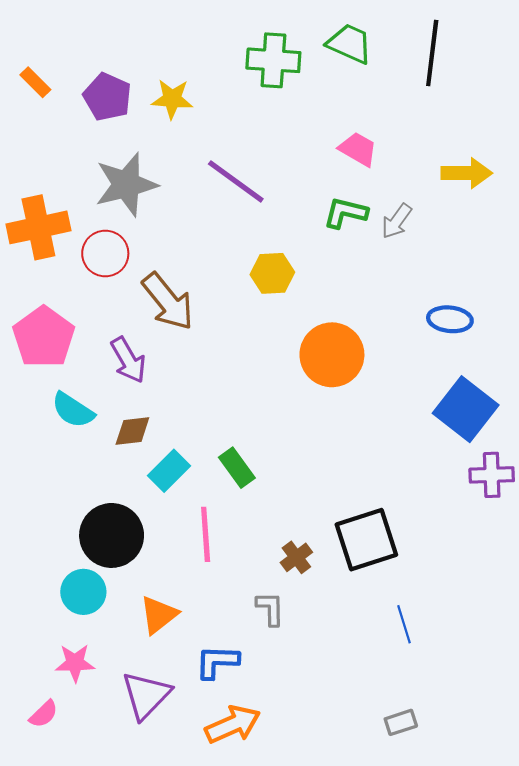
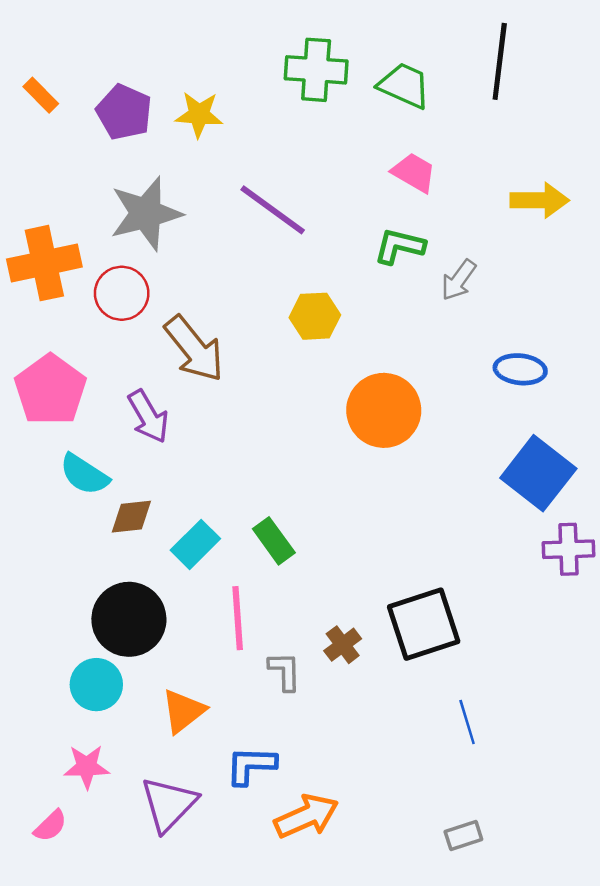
green trapezoid: (350, 44) -> (404, 86), moved
gray arrow: (397, 221) -> (459, 280), moved
brown diamond: (132, 431) -> (131, 517), moved
gray L-shape: (270, 609) -> (285, 671), moved
orange arrow: (233, 724) -> (306, 816), moved

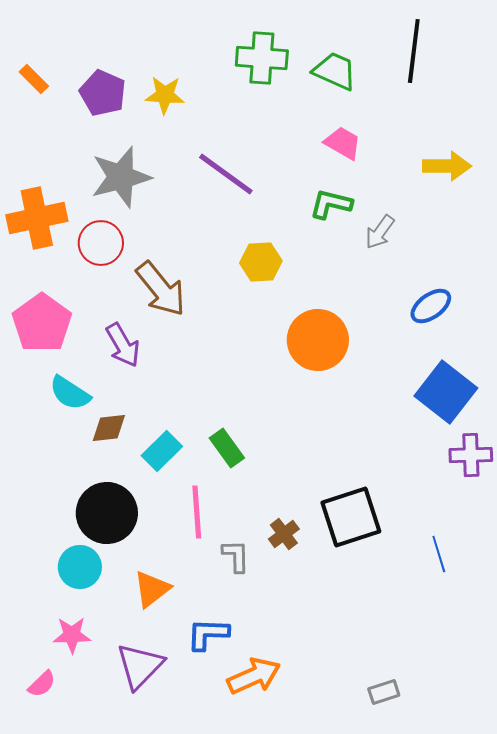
blue ellipse: (520, 369) -> (431, 306), turned -42
blue line: (467, 722) -> (439, 554), moved

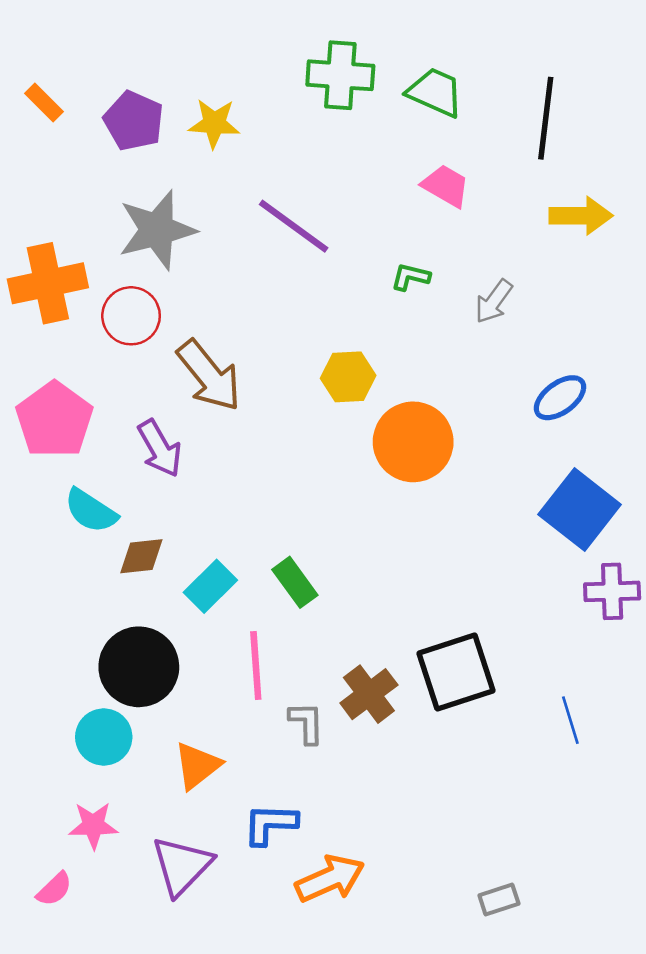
black line: (414, 51) -> (546, 118), moved
green L-shape: (331, 204) -> (411, 277), moved, size x0.7
yellow hexagon: (261, 262) -> (348, 377), moved
brown cross: (284, 534) -> (369, 694), size x1.4

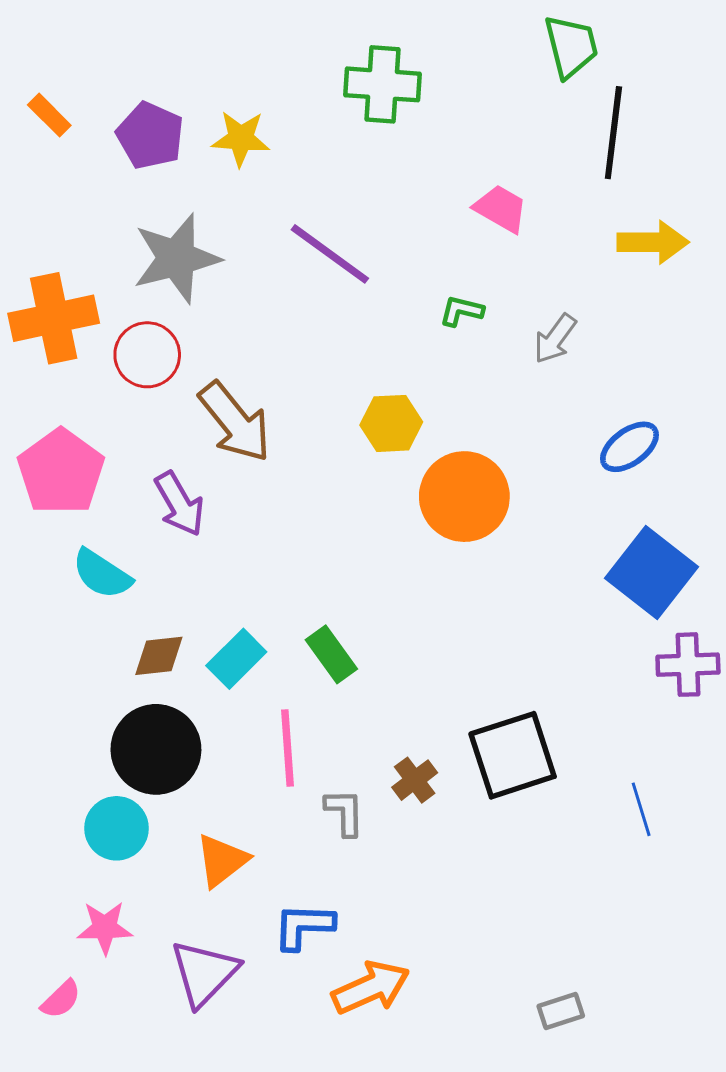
green trapezoid: (435, 92) -> (571, 46), moved, turned 52
brown diamond: (141, 556) -> (159, 656), moved
brown cross: (369, 694) -> (415, 780), size x0.7

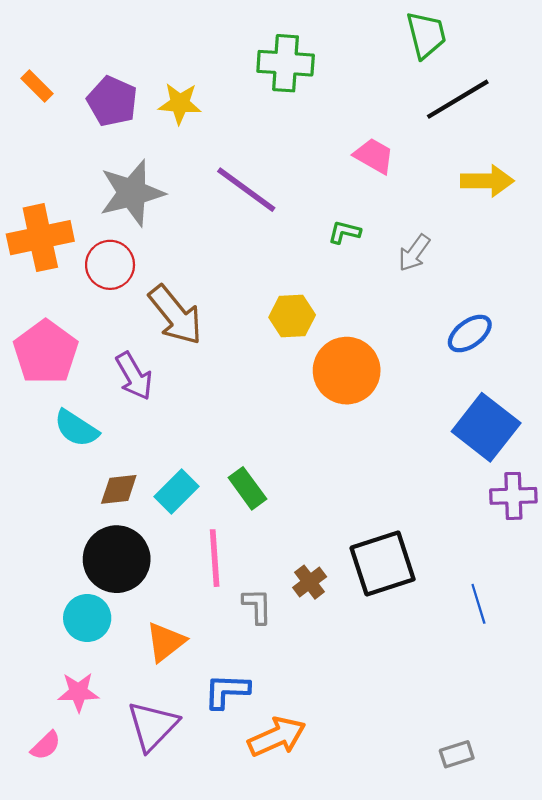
black line: (613, 133) -> (458, 99), turned 52
gray rectangle: (561, 1011) -> (457, 754), moved

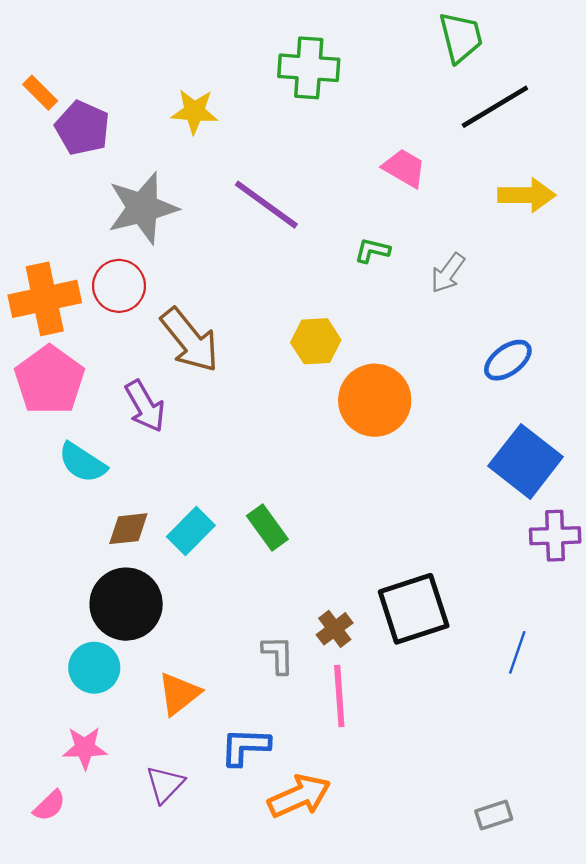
purple pentagon: (112, 101) -> (82, 128), moved
orange cross: (40, 238) -> (45, 299), moved
pink line: (215, 558) -> (339, 696), moved
blue line: (478, 604) -> (517, 652), turned 36
purple triangle: (153, 726) -> (165, 784), size x0.7

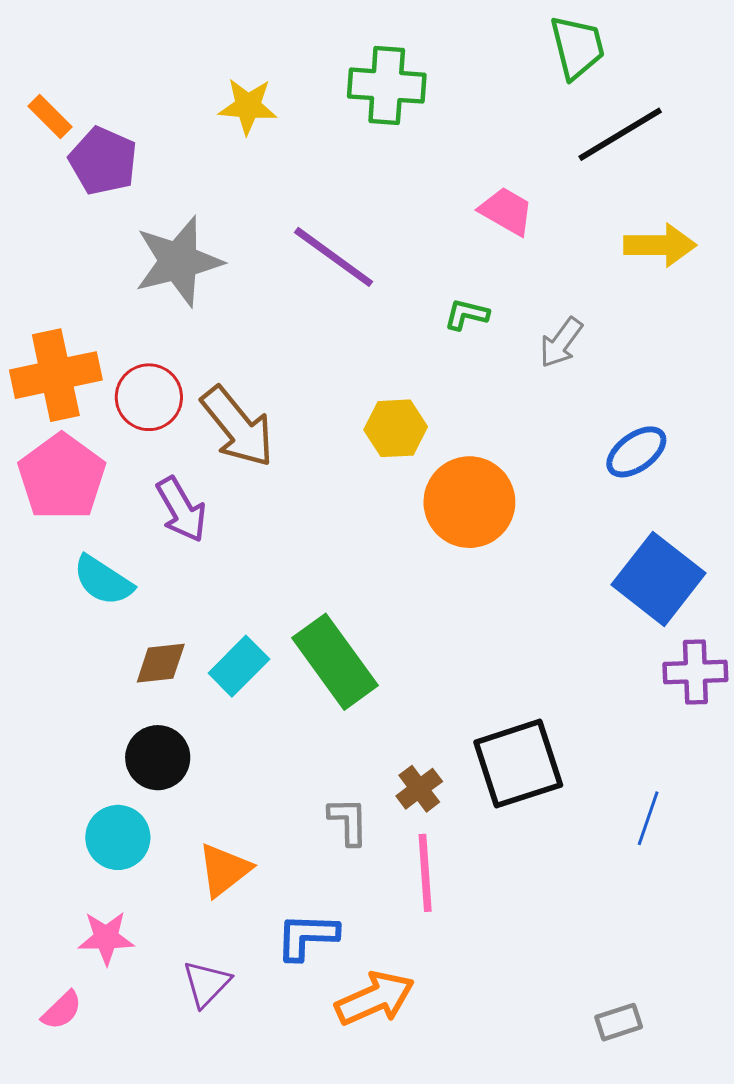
yellow star: (194, 111) -> (248, 106), moved
red circle: (119, 286) -> (149, 397), moved
green rectangle: (267, 527) -> (335, 662), size x1.6
black circle: (126, 604) -> (158, 758), size x0.7

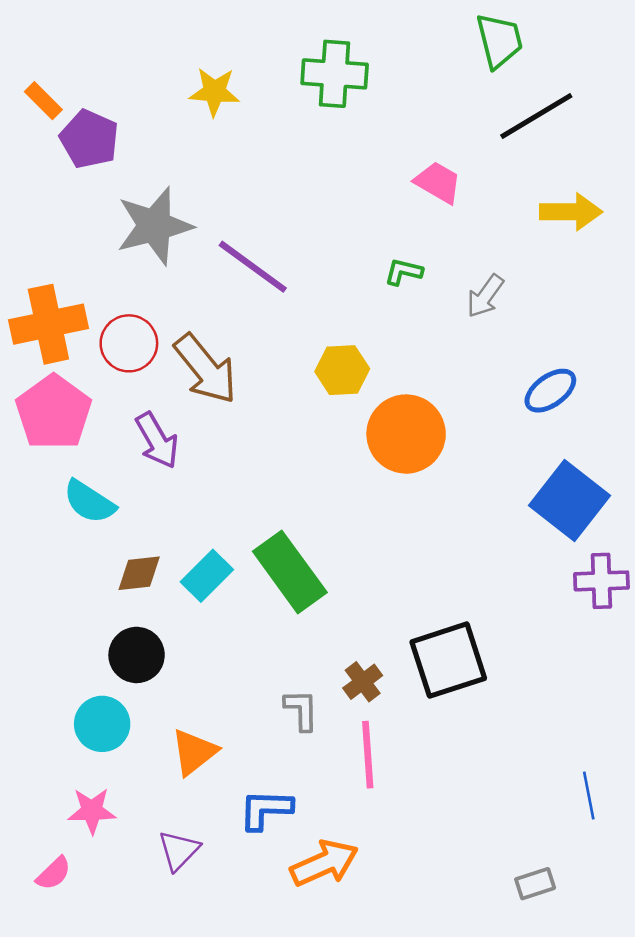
purple line: (334, 257) -> (253, 267), moved
blue line: (648, 818) -> (589, 795), moved, turned -30

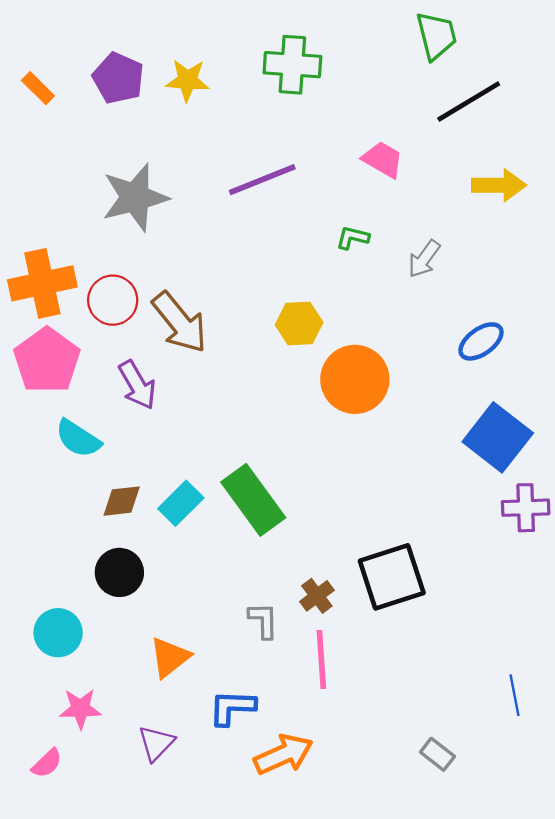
purple pentagon: (89, 139) -> (118, 78), moved
purple line: (253, 267) -> (262, 180), moved, turned -58
cyan circle: (102, 724) -> (58, 633), moved
gray rectangle: (535, 884) -> (437, 754), moved, turned 56

